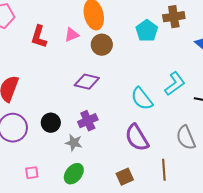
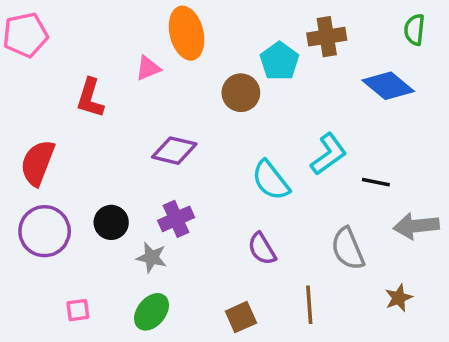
red L-shape: (39, 37) -> (90, 98), moved
brown circle: (102, 45) -> (241, 93), moved
purple semicircle: (137, 138) -> (262, 249), size x0.7

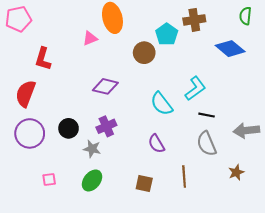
red L-shape: (90, 98) -> (43, 59), moved
black line: (376, 182) -> (207, 115), moved
brown square: (241, 317) -> (144, 184), turned 36

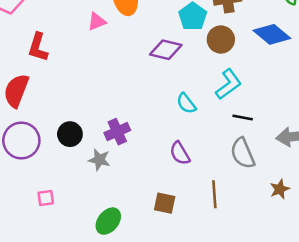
brown circle: (144, 53) -> (221, 40), moved
purple diamond: (105, 86) -> (166, 50), moved
cyan semicircle: (162, 104) -> (186, 103), size x0.7
green ellipse: (92, 180) -> (108, 221), moved

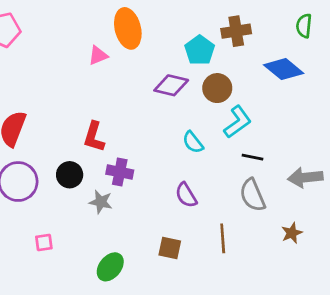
brown circle: (221, 40) -> (217, 88), moved
red L-shape: (38, 47) -> (94, 137), moved
purple cross: (117, 132) -> (120, 172), turned 35

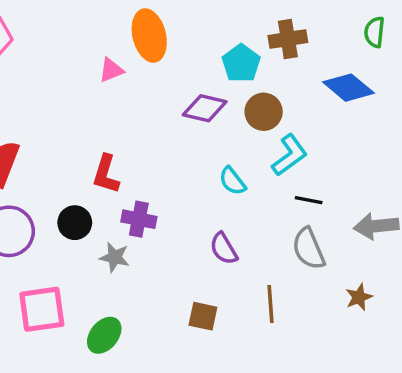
pink square: (44, 242) -> (42, 309), size x2.0
green ellipse: (110, 267) -> (104, 335), moved

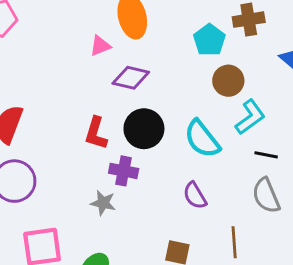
purple diamond: (205, 108) -> (131, 78), moved
cyan semicircle: (232, 181) -> (202, 139), size x1.6
black circle: (75, 223) -> (144, 129), moved, size x1.4

